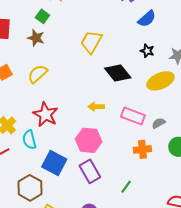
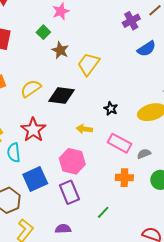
brown star: (36, 38) -> (60, 50), moved
black star: (147, 51) -> (111, 109), moved
black diamond: (118, 73) -> (61, 95), moved, turned -52
blue square: (54, 163) -> (35, 179), turned 30

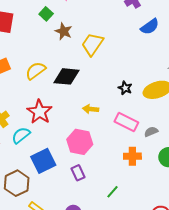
black star: (111, 109) -> (125, 88), moved
cyan semicircle: (14, 153) -> (21, 135), turned 60
purple rectangle: (69, 192) -> (78, 173), size x0.7

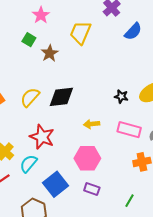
brown star: (64, 31) -> (50, 53), turned 30
yellow trapezoid: (92, 44) -> (81, 33), moved
purple rectangle: (78, 173) -> (92, 189), turned -35

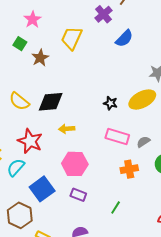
yellow semicircle: (30, 97) -> (19, 101), turned -95
yellow arrow: (92, 124) -> (67, 129), moved

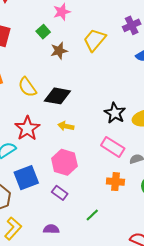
black star: (110, 103) -> (115, 113), size x1.5

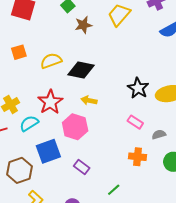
yellow semicircle: (27, 87) -> (51, 61), turned 105
pink rectangle: (113, 147) -> (135, 122), size x0.7
pink hexagon: (64, 162) -> (75, 127), moved

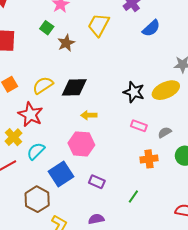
red star: (50, 102) -> (30, 114), moved

